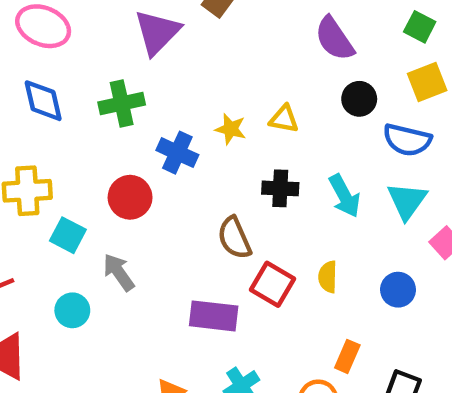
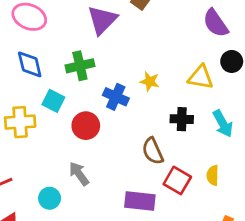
yellow triangle: (284, 119) -> (201, 77), moved, size x1.4
cyan square: (68, 235) -> (53, 101), moved

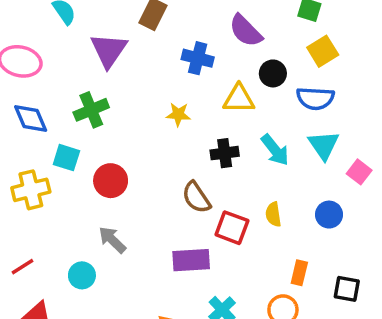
blue cross: (116, 97) -> (198, 58), moved

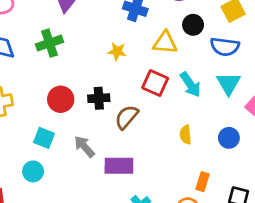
black cross: (225, 153) -> (99, 98), moved
cyan square: (66, 158) -> (44, 138), moved
brown semicircle: (196, 197) -> (126, 117), turned 70
red square: (232, 228) -> (155, 83), moved
gray arrow: (112, 240) -> (84, 147), moved

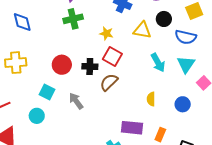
green cross: (50, 43) -> (73, 19), moved
red square: (155, 83) -> (112, 56), moved
purple rectangle: (119, 166) -> (132, 128), moved

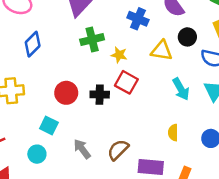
green cross: (73, 19) -> (92, 40), moved
blue diamond: (22, 22) -> (33, 44), moved, turned 60
brown semicircle: (109, 82) -> (118, 150), moved
gray arrow: (76, 101) -> (82, 149), moved

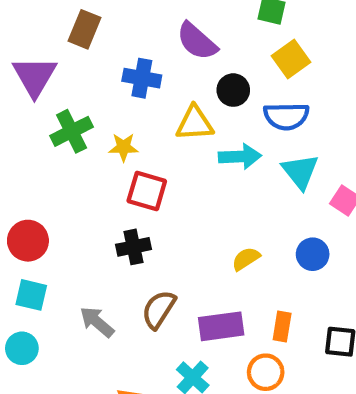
cyan arrow: (181, 89) -> (240, 157), moved, turned -50
red circle: (66, 93) -> (28, 241), moved
black cross: (100, 95) -> (133, 247), moved
yellow semicircle: (173, 133) -> (246, 259), turned 70

